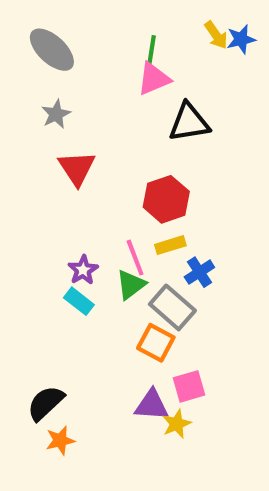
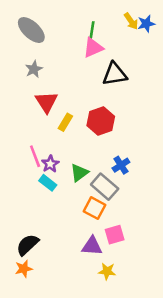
yellow rectangle: (170, 245) -> (65, 122), moved, turned -42
pink line: (135, 258) -> (35, 156), moved
yellow star: (177, 424) -> (107, 271), moved, turned 30
orange star: (60, 440) -> (24, 269), moved

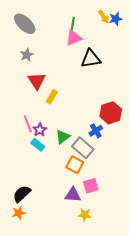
red hexagon: (101, 121) -> (111, 113), moved

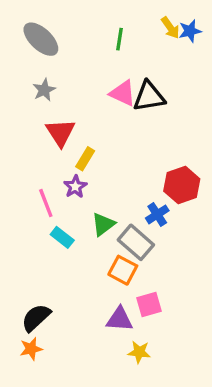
pink triangle: (74, 38) -> (123, 93), moved, turned 48
purple star: (40, 130) -> (75, 187), moved

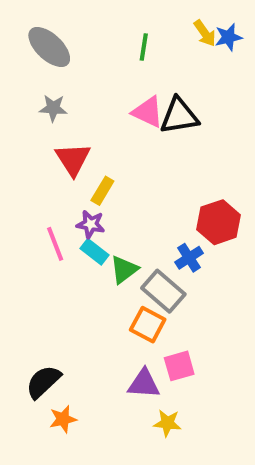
gray star: (44, 90) -> (53, 108), turned 30
purple star: (75, 187) -> (91, 224), turned -30
cyan rectangle: (62, 237) -> (95, 252), moved
orange star: (31, 349) -> (63, 419), moved

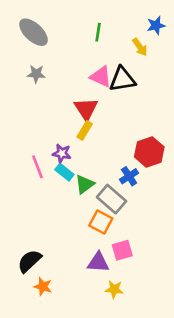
yellow arrow: (205, 33) -> (140, 47), moved
red triangle: (73, 159) -> (86, 109), moved
yellow rectangle: (102, 191) -> (85, 130), moved
orange star: (63, 419) -> (43, 287), turned 30

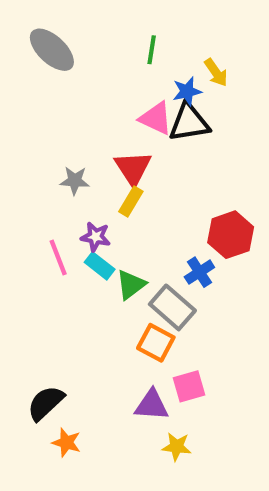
blue star: (156, 25) -> (187, 91), moved
gray star: (36, 74) -> (75, 181), moved

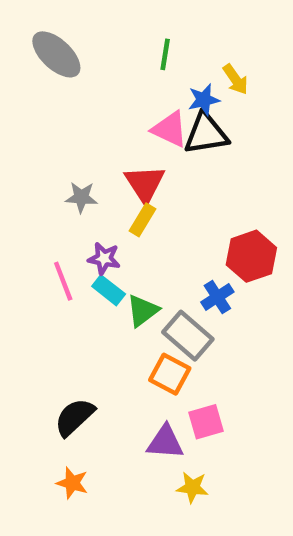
black semicircle: (46, 403) -> (75, 417), moved

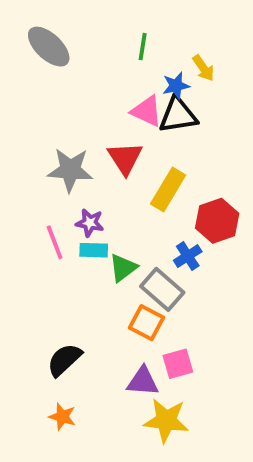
gray star: (81, 197) -> (70, 170), size x1.6
yellow rectangle: (143, 220) -> (168, 189), moved, size x1.5
cyan rectangle: (109, 290) -> (94, 250), turned -36
yellow star: (192, 487) -> (166, 421), size x1.6

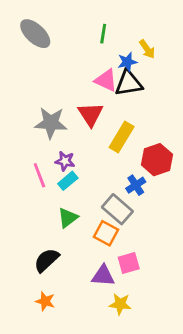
cyan rectangle: (94, 250) -> (68, 181), turned -42
green triangle: (123, 268) -> (68, 218), moved
yellow star: (166, 421) -> (120, 304), size x0.7

